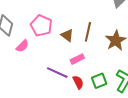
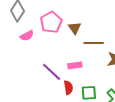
brown line: (88, 32) -> (94, 43), turned 60
brown triangle: (67, 35) -> (75, 28), moved

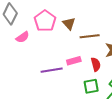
purple line: (52, 72) -> (52, 70), turned -45
red semicircle: (68, 88) -> (96, 64), moved

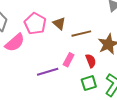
pink semicircle: (23, 37) -> (15, 43), size x1.5
pink rectangle: (74, 61) -> (69, 60), turned -40

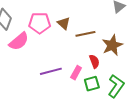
pink pentagon: (35, 24) -> (40, 23), turned -30
pink rectangle: (69, 60) -> (76, 73), moved

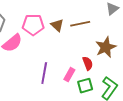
brown line: (85, 34) -> (80, 24), moved
purple line: (51, 71) -> (44, 73), turned -65

